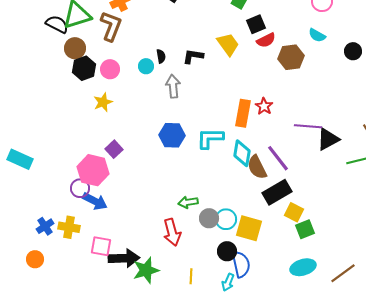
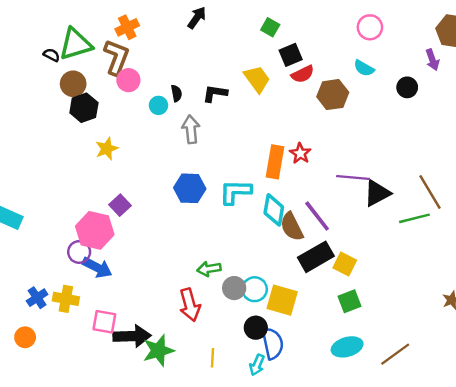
black semicircle: (57, 24) -> (52, 55), size x0.6
pink circle: (110, 69) -> (128, 80), moved
yellow square: (294, 212) -> (345, 264), moved

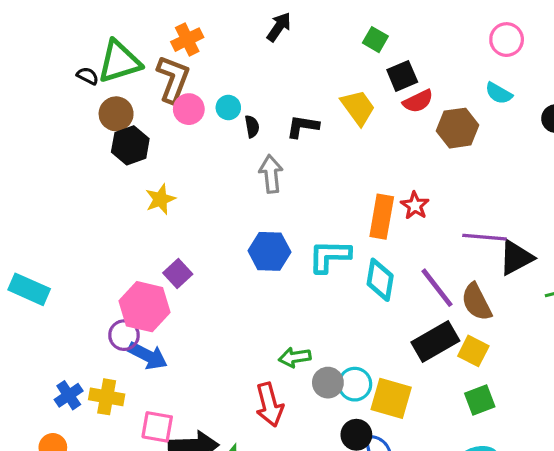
cyan circle: (158, 105) -> (228, 108), moved
brown semicircle: (292, 227) -> (477, 302), moved

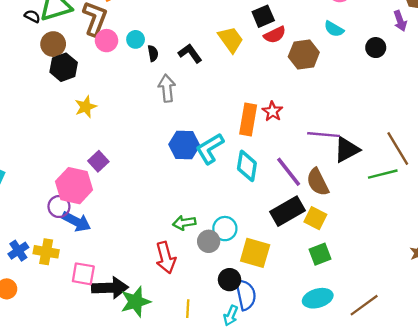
black L-shape: (303, 126) -> (190, 53), turned 45
blue hexagon: (269, 251) -> (184, 145), moved
cyan L-shape: (330, 256) -> (210, 148), turned -32
cyan circle: (355, 384) -> (225, 229), moved

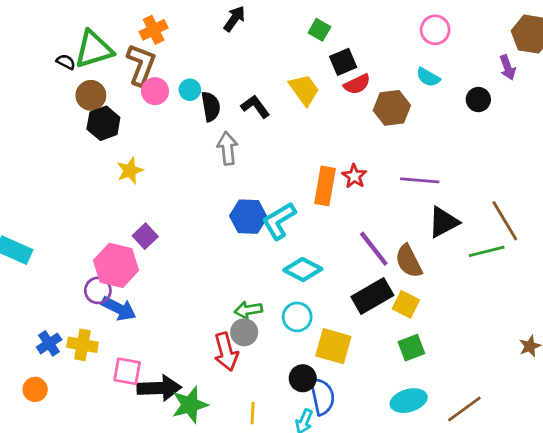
black semicircle: (153, 53) -> (211, 106), size x1.5
purple line: (324, 135) -> (420, 180), moved
cyan diamond: (247, 166) -> (303, 270), moved, turned -72
gray circle: (209, 241) -> (244, 332), moved

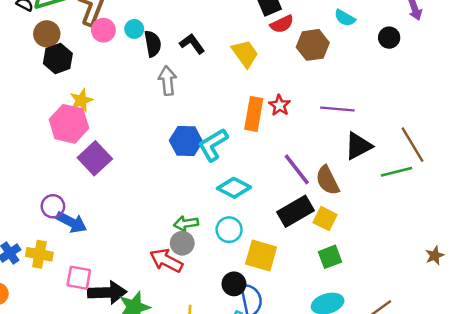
yellow trapezoid: (304, 90) -> (245, 54), moved
purple square: (145, 236) -> (95, 158), size x1.5
pink hexagon: (116, 265) -> (69, 124), moved
red arrow: (226, 352) -> (166, 260), turned 132

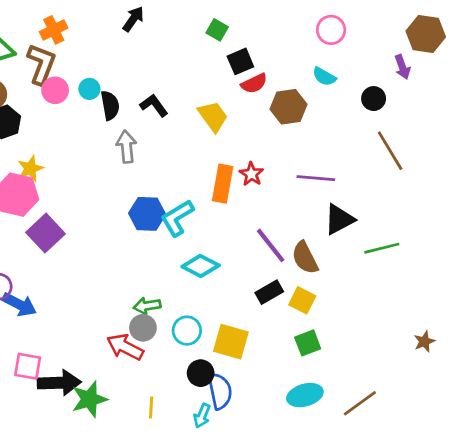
brown line: (413, 145) -> (390, 151), moved
black rectangle: (296, 211) -> (269, 292), size x0.7
cyan circle: (229, 230) -> (187, 331), moved

